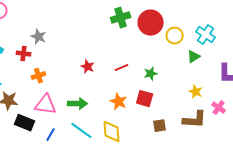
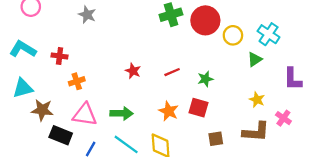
gray star: (38, 37) -> (87, 15), moved

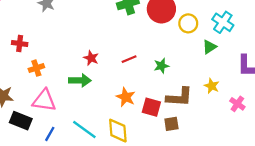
red square: (198, 108) -> (151, 107), moved
green arrow: (122, 113) -> (80, 80), moved
brown L-shape: (256, 132) -> (179, 97), moved

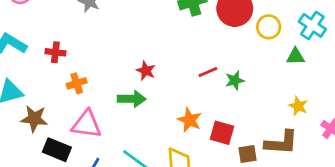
green triangle: (209, 47) -> (295, 57), turned 32
red line: (129, 59) -> (208, 72), moved
brown L-shape: (179, 97) -> (281, 143), moved

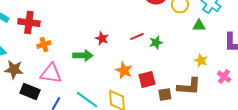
red cross: (55, 52) -> (29, 22), size x1.5
red star: (146, 71) -> (102, 38), moved
red square: (222, 133) -> (147, 80), turned -30

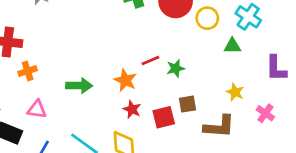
red star: (102, 38) -> (132, 109), moved
orange star: (124, 70) -> (125, 80), moved
pink triangle: (51, 74) -> (37, 109), size x0.7
brown square: (165, 94) -> (187, 104), moved

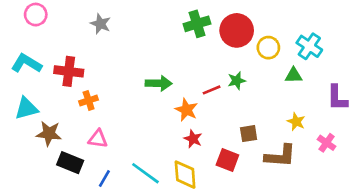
green star: (176, 68) -> (237, 81), moved
green arrow: (79, 86) -> (159, 83), moved
red square: (164, 117) -> (227, 160), moved, turned 35

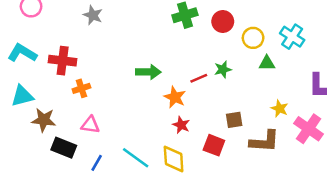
red circle: (237, 30) -> (223, 22), size x0.7
green triangle: (293, 75) -> (267, 63), moved
pink cross: (327, 143) -> (309, 129), size x1.6

